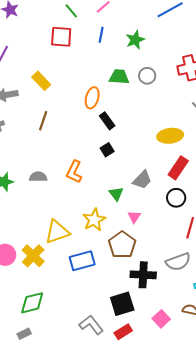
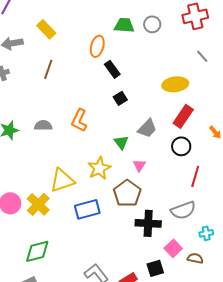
black square: (107, 150) -> (120, 98), moved
black square: (122, 304) -> (155, 268), moved, size x0.7
pink square: (161, 319) -> (173, 248), moved

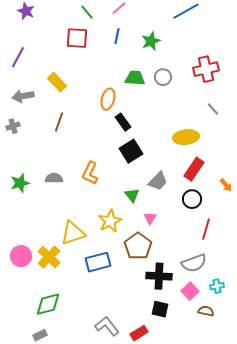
black square: (120, 98) -> (131, 151), size x1.6
pink square: (173, 248) -> (190, 291), moved
black square: (155, 268) -> (160, 309), moved, turned 30

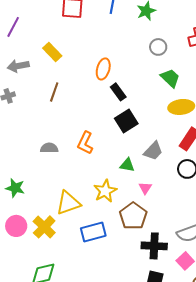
green trapezoid: (135, 78) -> (170, 78), moved, turned 40
green star: (20, 183) -> (15, 188), moved, turned 30
green triangle: (132, 195) -> (127, 165), turned -42

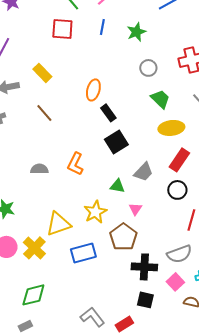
brown line: (54, 92) -> (44, 113), turned -60

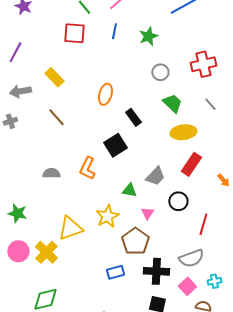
black rectangle: (108, 113) -> (133, 117), moved
black square: (116, 142) -> (115, 145), moved
black circle: (177, 190) -> (178, 201), moved
blue rectangle: (83, 253) -> (115, 272), moved, size x0.7

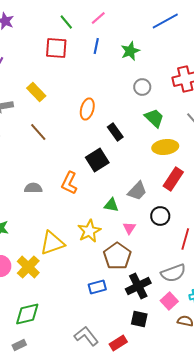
black cross: (156, 271) -> (138, 286), turned -30

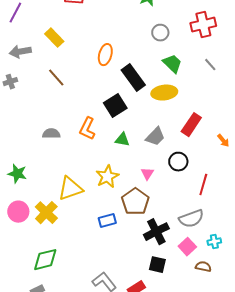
black rectangle: (115, 132) -> (133, 78), size x1.5
yellow ellipse: (165, 147) -> (164, 93), moved
green triangle: (111, 205) -> (122, 140), moved
blue rectangle: (97, 287) -> (107, 221), moved

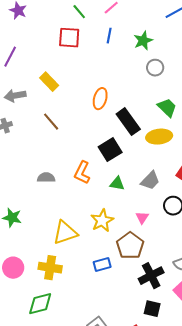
gray circle: (160, 33) -> (155, 68), moved
pink circle: (18, 212) -> (13, 268), moved
yellow cross: (46, 213) -> (50, 268), moved, turned -35

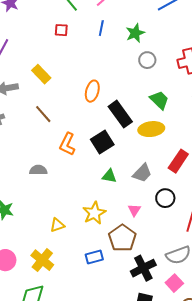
red square: (69, 38) -> (61, 30), size x0.6
orange L-shape: (82, 173) -> (67, 144), moved
yellow triangle: (65, 233) -> (57, 225), size x0.6
yellow cross: (50, 268) -> (42, 260), turned 30

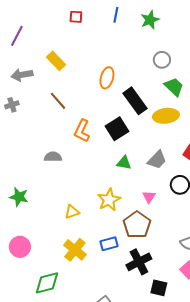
gray circle: (147, 60) -> (162, 60), moved
yellow cross: (42, 260) -> (75, 250), moved
black cross: (143, 268) -> (139, 262), moved

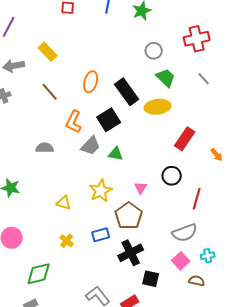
orange ellipse: (107, 78) -> (91, 82), moved
gray trapezoid: (157, 160) -> (91, 146), moved
yellow triangle: (72, 212) -> (64, 203), turned 35
yellow cross: (75, 250) -> (67, 241), size x0.6

